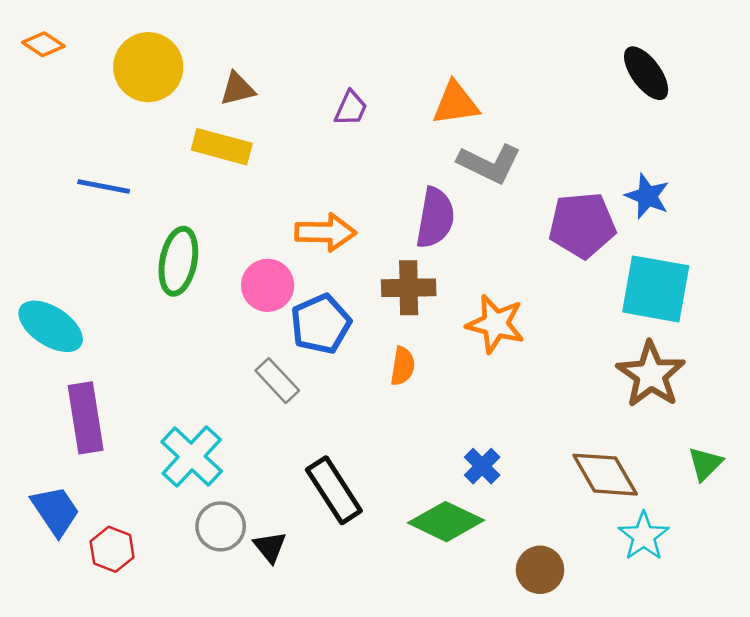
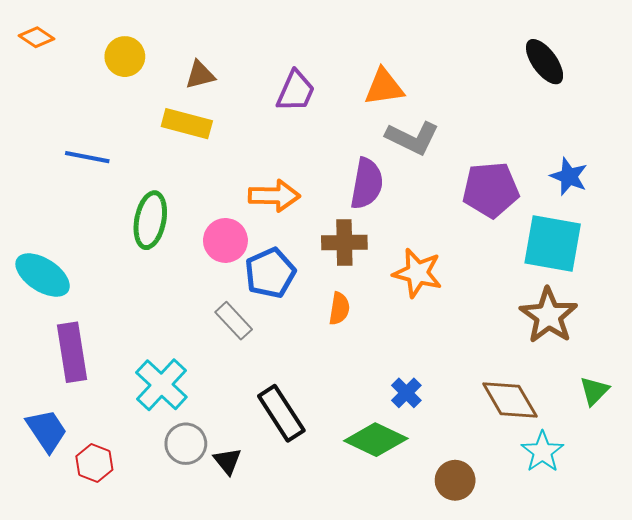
yellow circle: (148, 67) -> (125, 57), size x0.7
purple trapezoid: (351, 108) -> (296, 91), size x1.4
blue star: (647, 196) -> (569, 176), moved

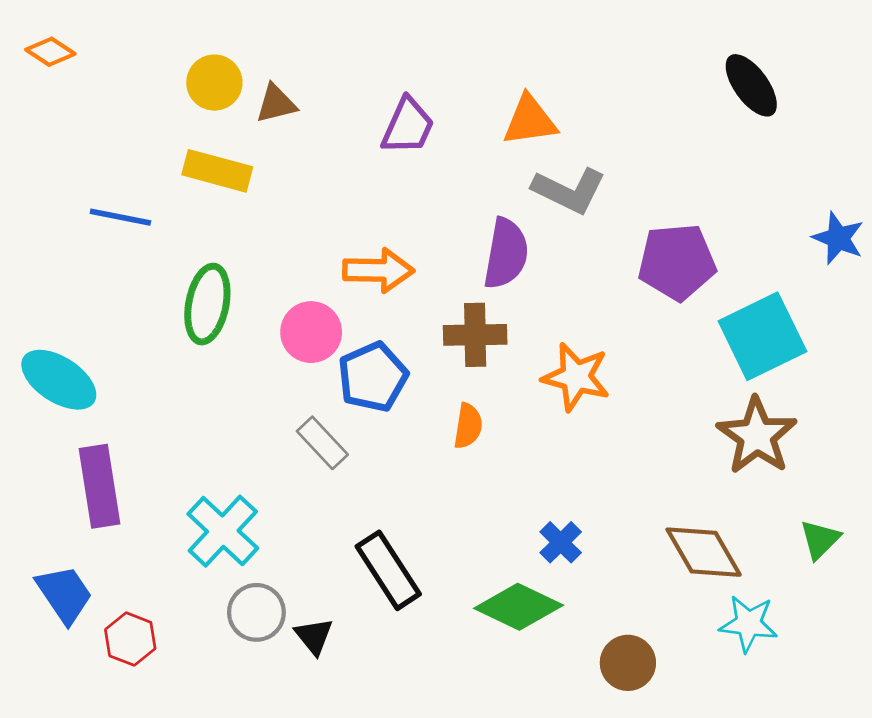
yellow circle: (125, 57) -> (214, 83), moved
yellow rectangle: (187, 124) -> (217, 171), moved
blue star: (569, 176) -> (838, 238), moved
cyan square: (553, 244) -> (762, 336), turned -36
cyan star: (542, 452) -> (748, 624), turned -30

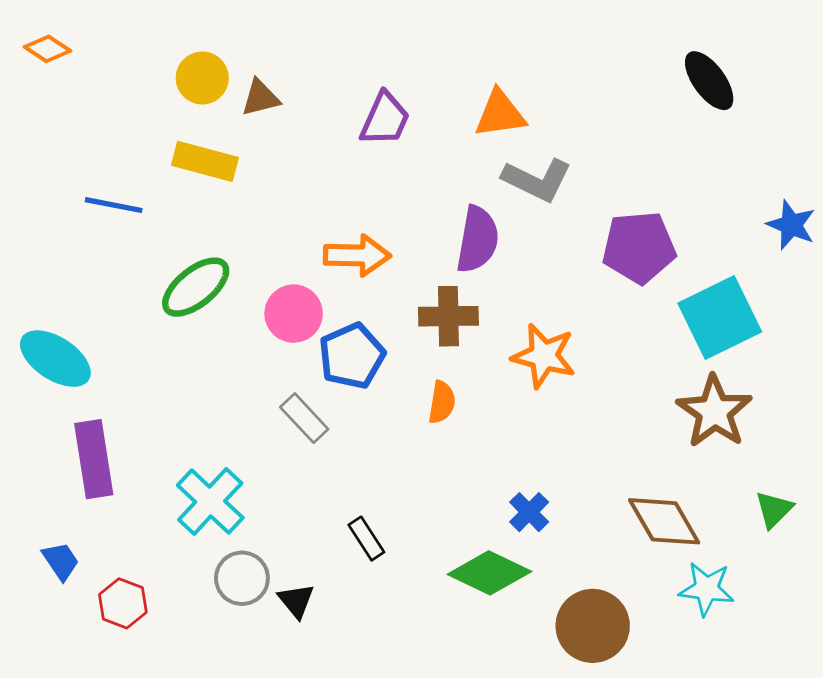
green ellipse: (207, 304) -> (196, 287), turned 40
black rectangle: (388, 570) -> (366, 539), size x0.6
blue trapezoid: (64, 594) -> (61, 561), size x0.7
brown circle: (628, 663) -> (593, 626), size x1.4

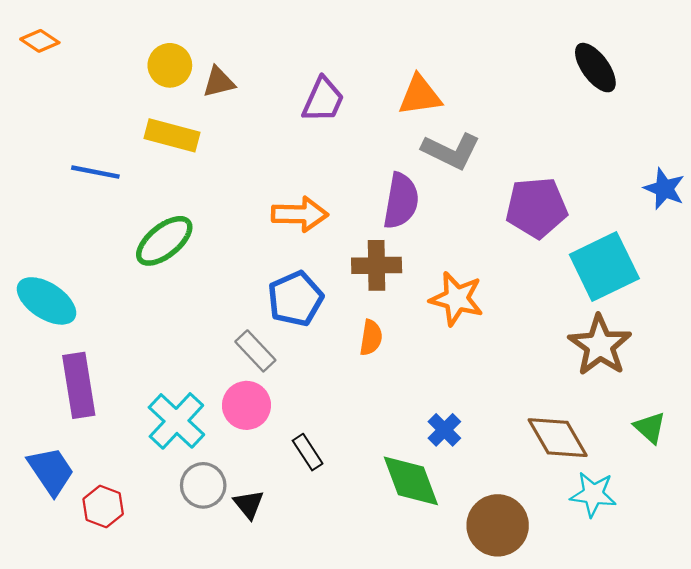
pink circle: (294, 314) -> (246, 405), moved
green triangle: (774, 509) -> (650, 428), turned -33
blue trapezoid: (61, 561) -> (51, 471), size x1.5
green diamond: (489, 573) -> (411, 481), turned 44

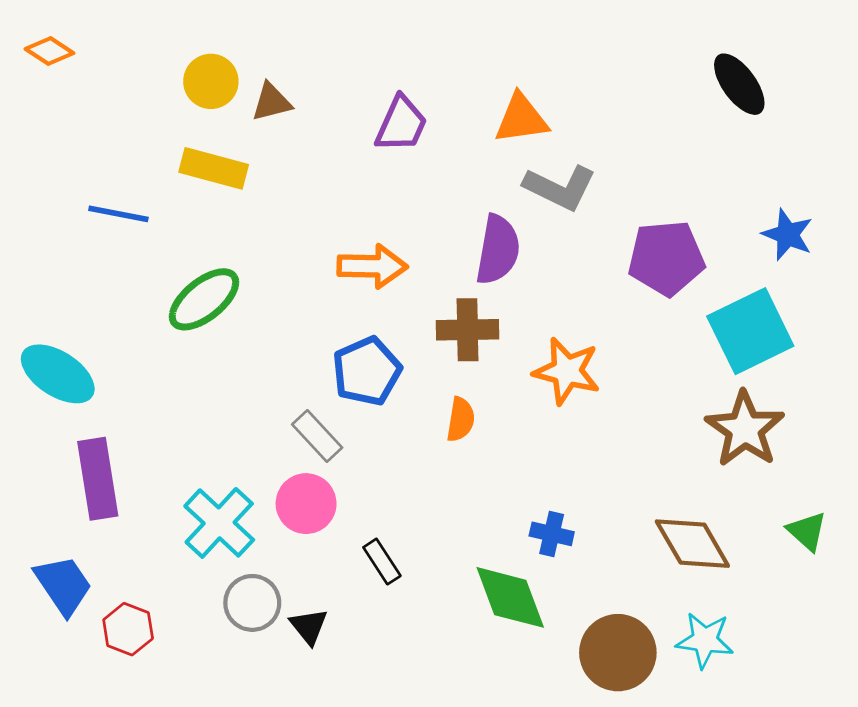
blue star: (664, 189) -> (788, 235), moved
blue cross: (444, 430) -> (552, 534), turned -32
cyan star: (593, 494) -> (705, 640), moved

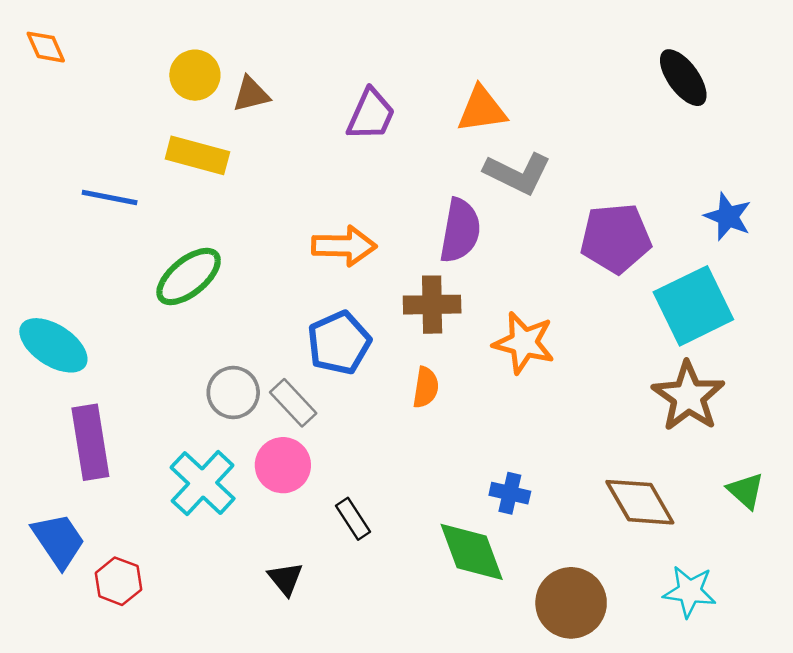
orange diamond: (49, 51) -> (46, 47), turned 33
gray circle: (252, 603) -> (233, 393), moved
cyan star: (705, 640) -> (690, 591), moved

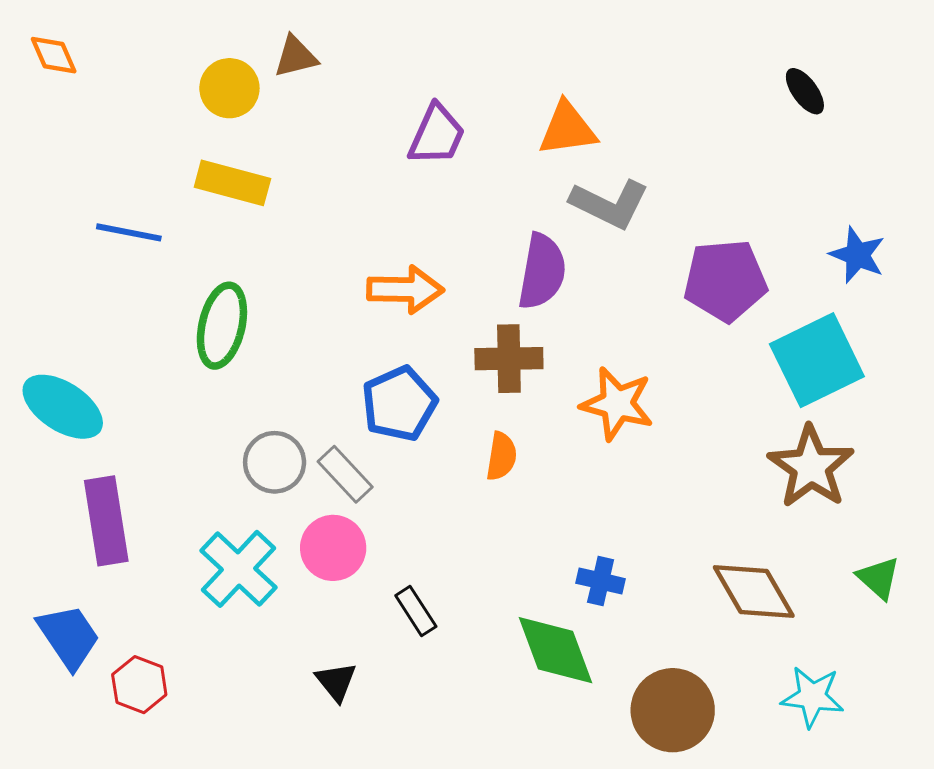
black ellipse: (683, 78) -> (805, 91), size x0.7
brown triangle: (251, 94) -> (296, 57), moved
green ellipse: (189, 276) -> (222, 326), turned -38

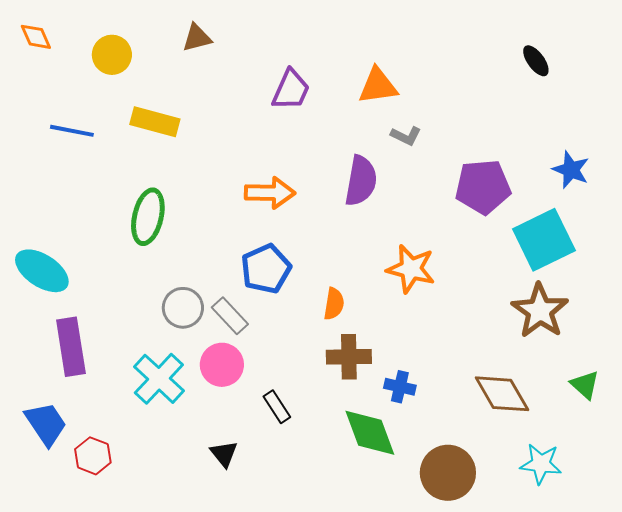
yellow circle: (229, 88) -> (112, 55), moved
gray L-shape: (610, 204) -> (406, 136), size x0.6
blue line: (129, 232) -> (72, 131), moved
brown cross: (509, 359) -> (349, 357), moved

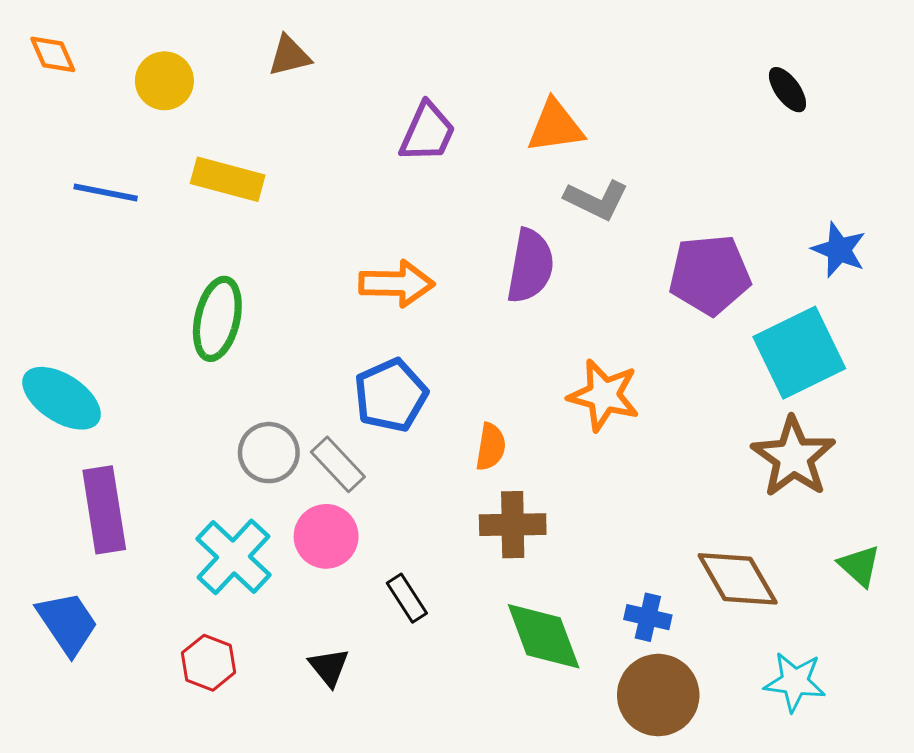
gray L-shape: (406, 136) -> (596, 200), size x1.4
blue cross: (400, 387) -> (648, 617), moved
red hexagon: (93, 456) -> (209, 663), moved

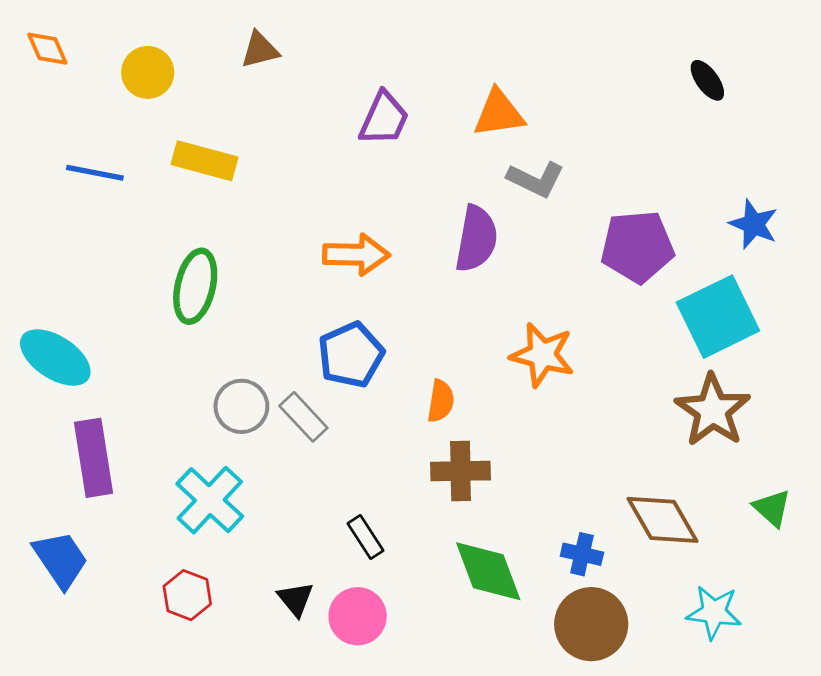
pink circle: (326, 536) -> (358, 616), moved

